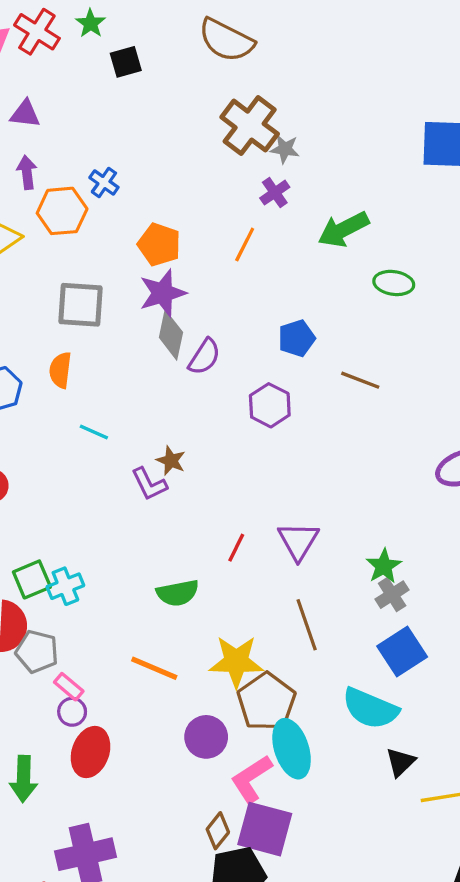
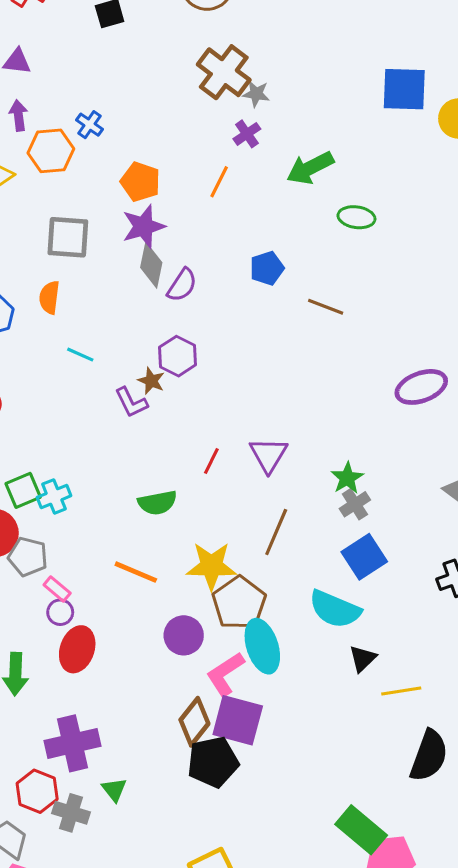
purple hexagon: (270, 405) -> (177, 356), moved
brown line: (307, 625) -> (276, 532), turned 42
brown diamond: (218, 831) -> (194, 722), size x1.4

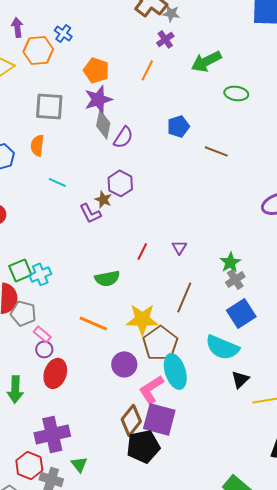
purple triangle: (269, 455) -> (179, 247), size x0.6

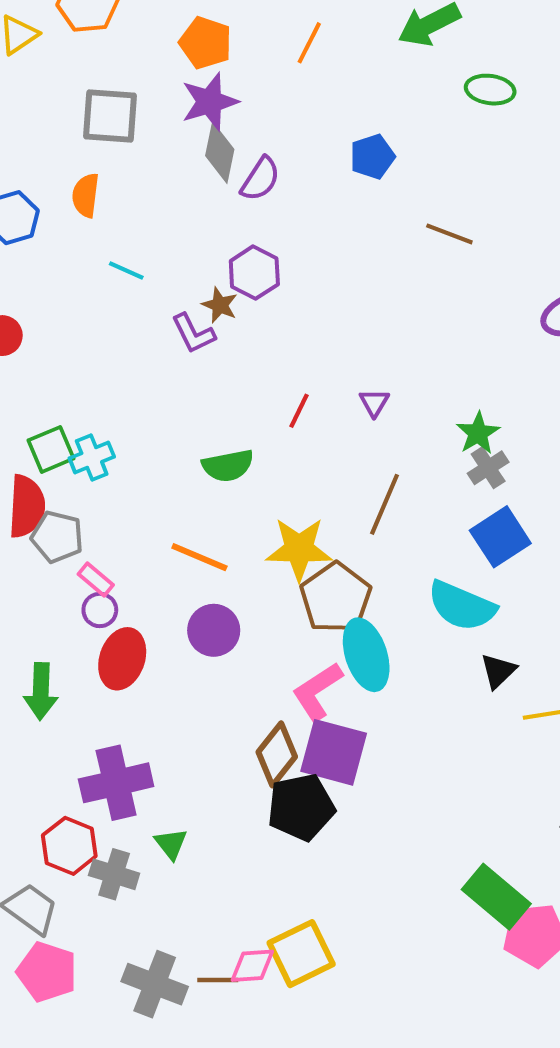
brown line: (216, 151) -> (449, 234), moved
purple circle: (124, 364) -> (214, 630), moved

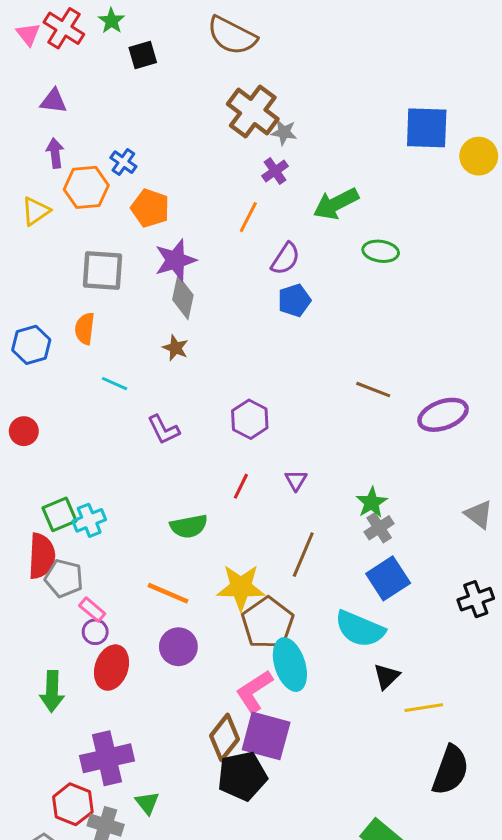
orange pentagon: (206, 43) -> (150, 208), moved
purple semicircle: (260, 179) -> (285, 259), moved
brown line: (449, 234) -> (373, 390), moved
purple hexagon: (254, 273) -> (250, 419), moved
brown star: (220, 305) -> (175, 348), moved

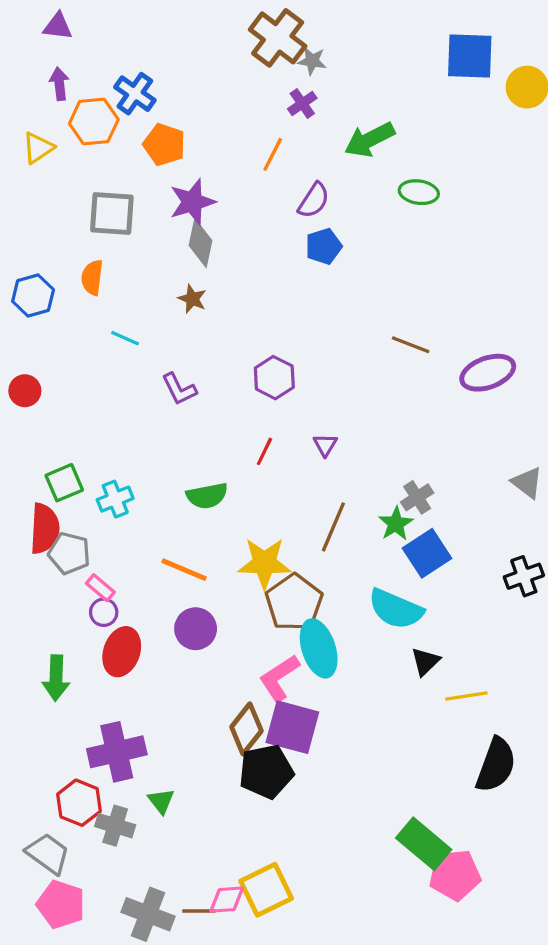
blue cross: (123, 162) -> (135, 94), size x1.4
green star: (372, 503) -> (396, 524), moved
cyan cross: (89, 520) -> (115, 499), moved

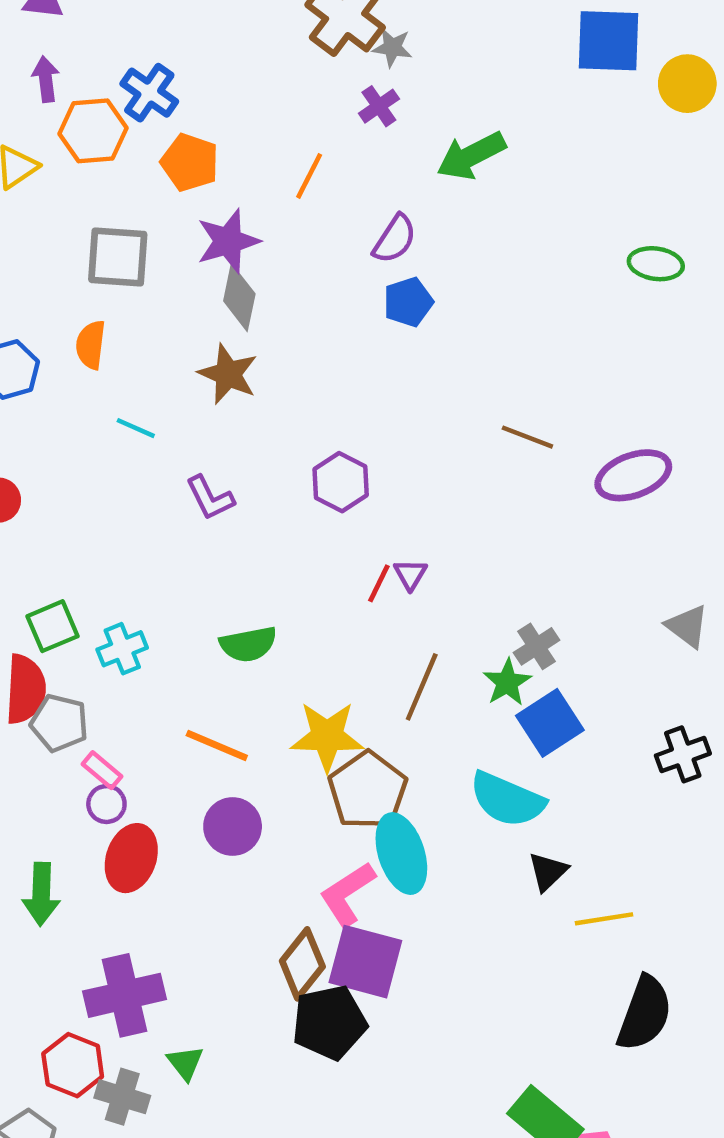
orange line: (273, 154) -> (309, 176), moved
green ellipse: (419, 192) -> (656, 264), moved
brown star: (192, 299) -> (228, 374), size x1.5
red line: (264, 451) -> (379, 583), moved

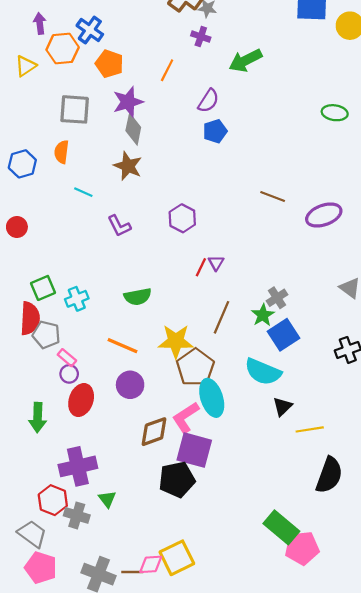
purple cross: (379, 106) -> (201, 37), turned -36
brown diamond: (302, 964) -> (154, 432), moved, turned 32

